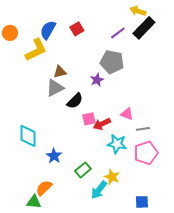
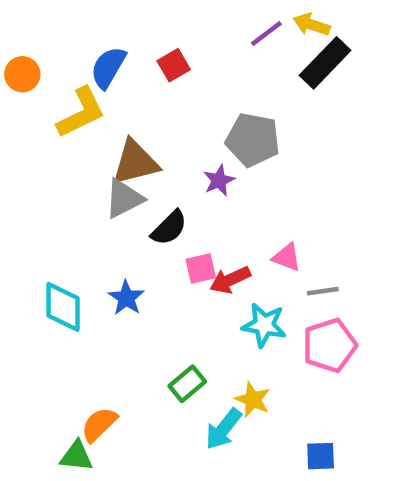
purple line: (118, 33) -> (266, 34), moved
brown triangle: (60, 72) -> (135, 162), size x1.6
blue star: (54, 156) -> (126, 298), moved

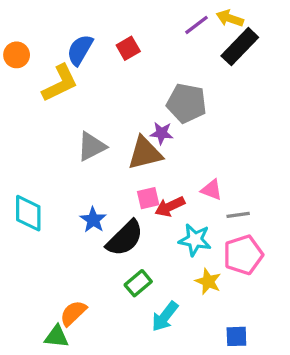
brown triangle: (135, 162) -> (145, 153), moved
purple star: (219, 180) -> (162, 133), turned 30
black semicircle: (169, 228) -> (125, 238), moved, size x1.4
cyan diamond: (63, 307) -> (28, 213), moved
yellow star: (253, 400) -> (208, 281), moved

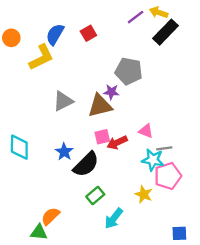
cyan star: (195, 240) -> (153, 160), moved
blue square: (236, 336) -> (179, 233), moved

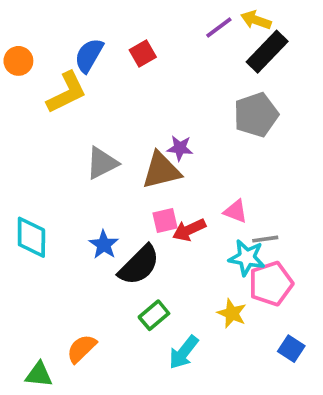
gray pentagon: (129, 71) -> (256, 115), moved, turned -30
green triangle: (39, 232) -> (39, 375), moved
blue square: (179, 233) -> (291, 349), moved, turned 35

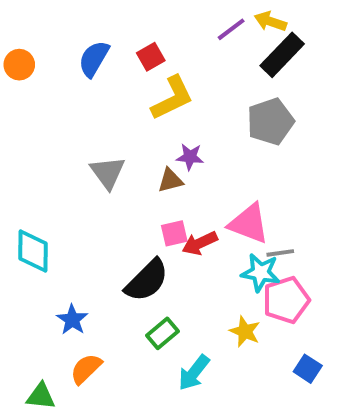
yellow L-shape: (67, 92) -> (172, 98), moved
gray triangle: (102, 163) -> (108, 173), turned -39
brown triangle: (161, 170) -> (170, 180), size x0.6
pink triangle: (236, 211) -> (249, 224), size x1.6
blue star: (104, 245) -> (72, 320), moved

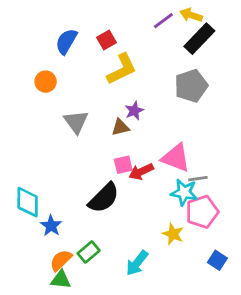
orange circle: (19, 65) -> (46, 82), moved
purple star: (190, 157) -> (134, 111), turned -30
cyan diamond: (33, 251) -> (28, 202), moved
green rectangle: (162, 333) -> (89, 252), moved
green triangle: (41, 396) -> (61, 280), moved

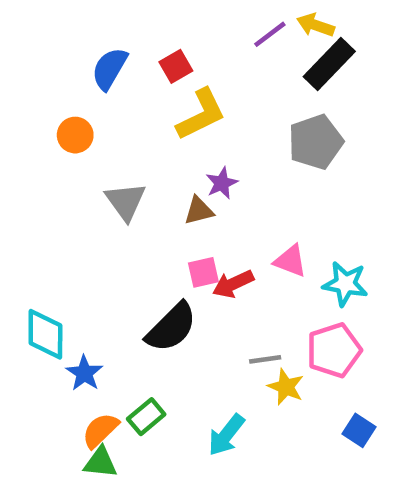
pink triangle: (176, 158) -> (290, 261), size x0.7
gray line: (198, 179) -> (265, 359), moved
cyan star: (184, 192) -> (345, 284), moved

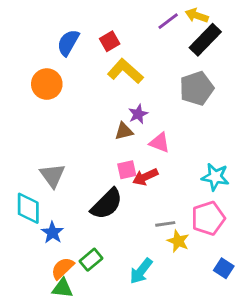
yellow L-shape: (201, 114) -> (125, 71), turned -112
orange circle: (75, 135) -> (47, 84), size x1.4
gray triangle: (126, 201) -> (52, 175), moved
pink triangle: (290, 261) -> (160, 143), moved

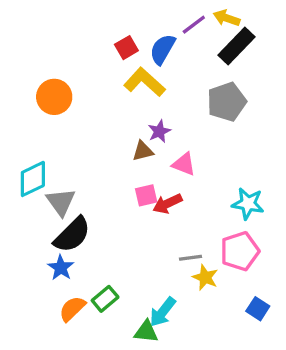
blue semicircle: (68, 43) -> (163, 49), moved
black semicircle: (107, 204) -> (72, 235), moved
cyan diamond: (28, 208) -> (33, 179), moved, turned 64
green triangle: (62, 288) -> (146, 332), moved

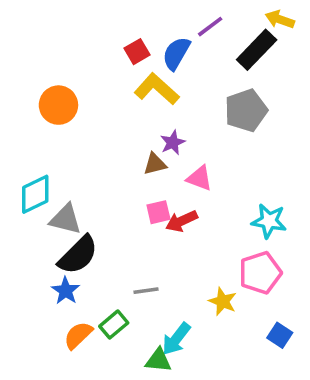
yellow arrow: (227, 18) -> (280, 19), moved
gray triangle: (61, 202) -> (66, 219), turned -40
gray line: (190, 258) -> (146, 291), moved

